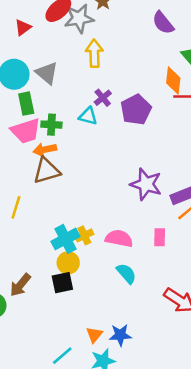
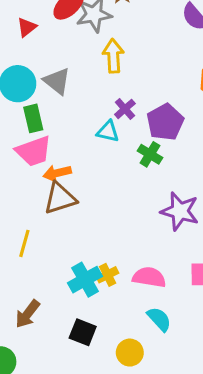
green cross: (51, 125) -> (150, 154), moved, turned 30
yellow circle: (68, 263) -> (130, 353), moved
black square: (62, 283) -> (83, 332), turned 35
brown arrow: (20, 285) -> (27, 314), moved

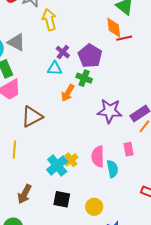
orange arrow: (57, 173) -> (68, 93), moved, turned -36
pink semicircle: (149, 277) -> (98, 157), turned -90
cyan semicircle: (159, 319) -> (112, 169), moved, turned 42

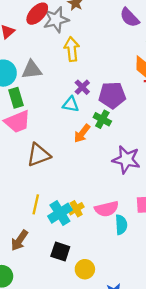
gray triangle: (16, 42) -> (32, 70), turned -42
purple pentagon: (90, 56) -> (112, 95), turned 30
yellow line: (14, 149) -> (36, 204), moved
pink semicircle: (98, 157) -> (107, 209), turned -110
yellow circle: (94, 207) -> (85, 269), moved

